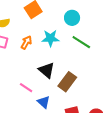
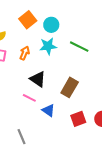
cyan circle: (72, 18) -> (51, 25), moved
black triangle: (47, 70) -> (38, 79), moved

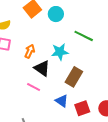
cyan star: (48, 46) -> (60, 52), moved
orange arrow: (25, 53) -> (30, 51), moved
blue triangle: (48, 110) -> (62, 101), moved

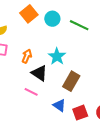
green line: (84, 36) -> (79, 25), moved
cyan star: (60, 52) -> (57, 56), turned -30

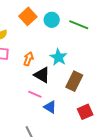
blue triangle: (59, 105) -> (50, 107), moved

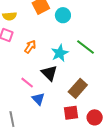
green line: (79, 25) -> (86, 47), moved
black triangle: (42, 75) -> (49, 73), moved
brown rectangle: (74, 81) -> (78, 88), moved

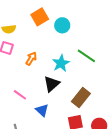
black triangle: (49, 73) -> (52, 84), turned 36
pink line: (27, 83) -> (20, 95), moved

